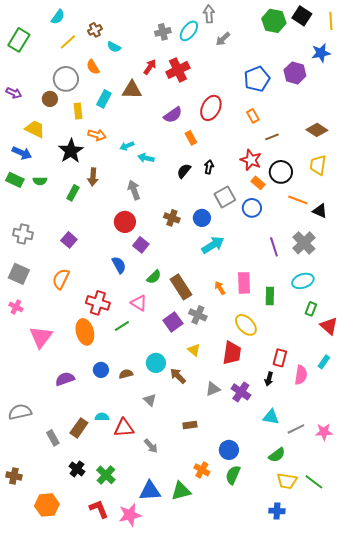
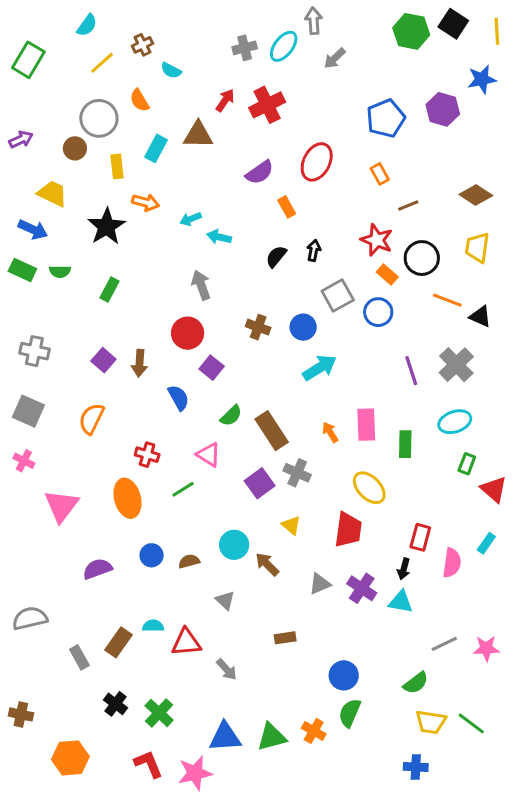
purple arrow: (14, 93) -> (21, 139), turned -49
brown arrow: (93, 177) -> (140, 363), moved
red cross: (98, 303) -> (147, 455), size x0.7
cyan triangle: (271, 417) -> (401, 602), moved
orange cross: (202, 470) -> (314, 731), moved

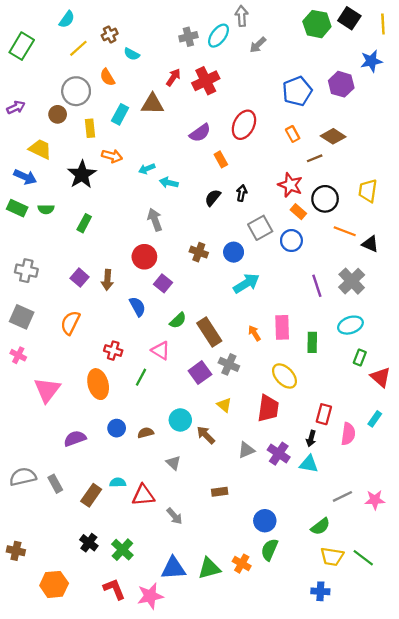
brown diamond: (476, 195) -> (333, 136), moved
green line: (183, 489) -> (141, 377), turned -30
gray rectangle: (79, 657) -> (55, 484), moved

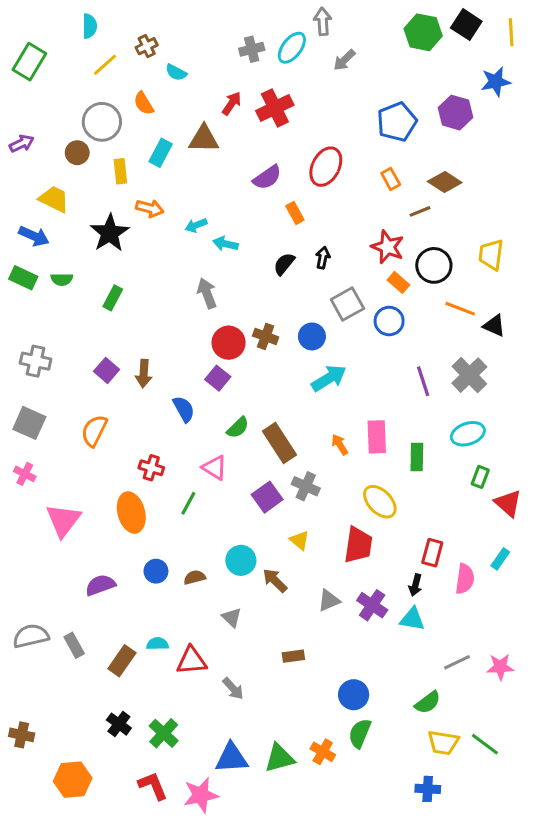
cyan semicircle: (67, 19) -> (90, 26), turned -36
red circle: (144, 257) -> (229, 343), moved

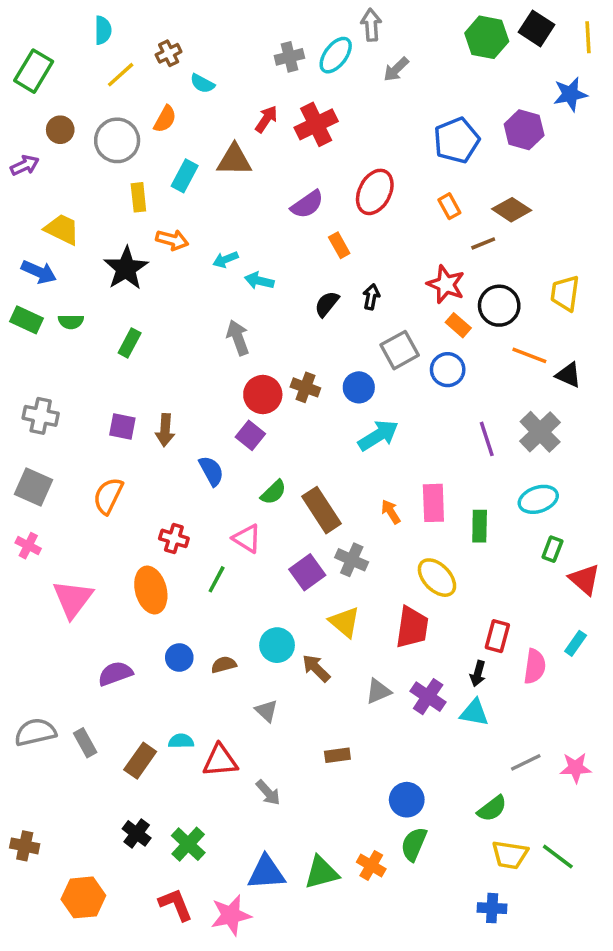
orange semicircle: (144, 103) -> (165, 119), turned -120
brown circle: (77, 153) -> (60, 130), moved
purple square: (107, 370) -> (122, 427), turned -30
yellow triangle: (300, 540) -> (345, 622), size x1.4

